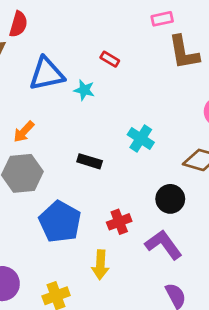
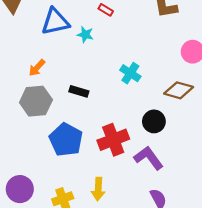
black rectangle: (90, 161) -> (79, 91), moved
red cross: (119, 222) -> (113, 140), size x1.6
yellow arrow: (100, 265) -> (98, 189), moved

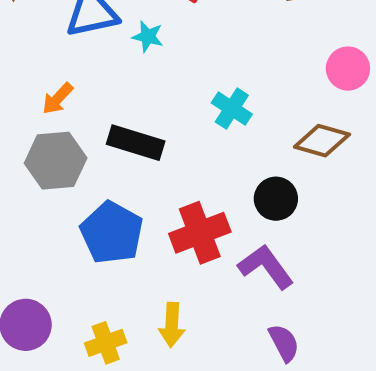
black rectangle: (79, 91) -> (136, 143), size x1.5

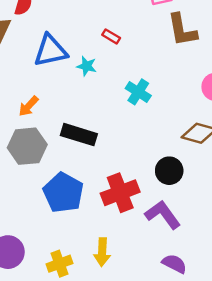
cyan cross: (232, 109) -> (138, 92), moved
purple semicircle: (284, 343) -> (174, 264), turned -35

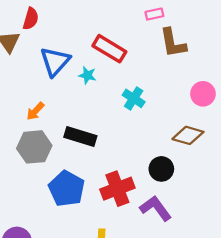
red rectangle: (111, 36) -> (109, 49), size x2.0
blue triangle: (50, 51) -> (55, 61), turned -36

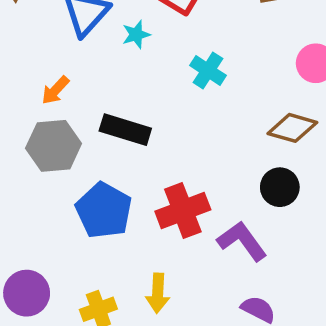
cyan star: (87, 75) -> (136, 35), turned -30
black circle: (161, 169) -> (280, 187), moved

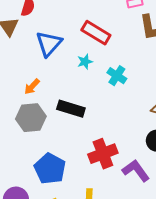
cyan star: (136, 35) -> (85, 62), moved
blue pentagon: (104, 211) -> (50, 169), moved

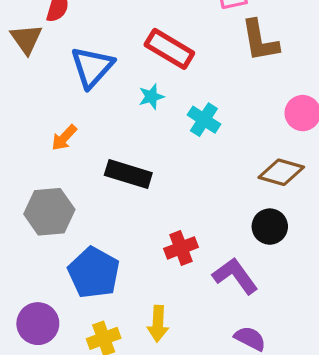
gray hexagon: (31, 118) -> (49, 212), moved
red cross: (103, 154) -> (181, 248), size x0.7

